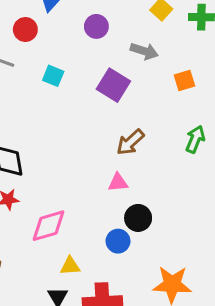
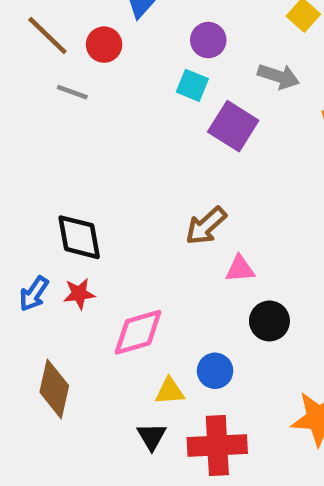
cyan square: (53, 76) -> (192, 85), moved
brown arrow: (130, 142) -> (206, 226), moved
blue circle: (118, 241) -> (215, 371), moved

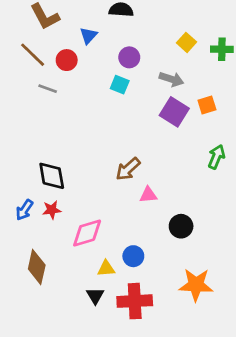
purple square: (233, 126) -> (174, 112), moved
black circle: (269, 321) -> (181, 226), moved

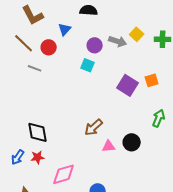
gray arrow: (171, 79) -> (118, 41), moved
black circle: (181, 226) -> (132, 142), moved

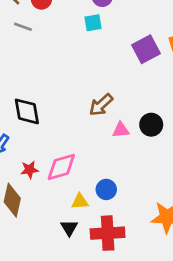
cyan square: (88, 65) -> (93, 23), turned -32
purple square: (128, 85) -> (146, 49), turned 30
red star: (38, 157) -> (30, 170), moved

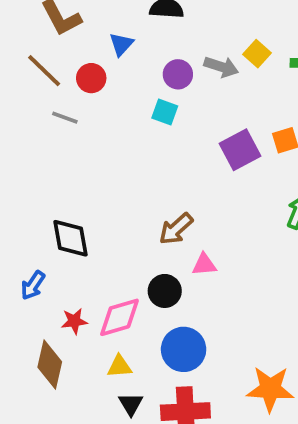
cyan square: (93, 23) -> (165, 112), turned 30
black circle: (151, 125) -> (165, 291), moved
blue circle: (106, 189) -> (184, 349), size x1.5
yellow triangle: (80, 201) -> (119, 366), moved

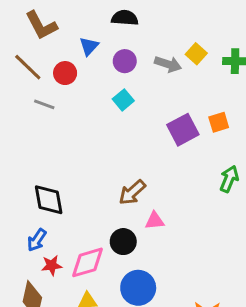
purple circle: (178, 74) -> (125, 61), moved
cyan square: (165, 112) -> (123, 100), turned 30
blue arrow: (33, 285) -> (37, 240), moved

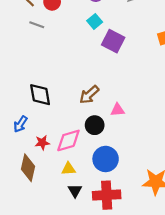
purple square: (183, 130) -> (113, 41), moved, turned -35
brown arrow: (132, 192) -> (89, 95), moved
blue arrow: (37, 240) -> (20, 124), moved

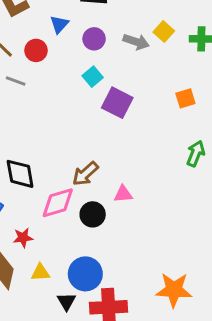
pink diamond: (68, 140) -> (58, 203), moved
blue circle: (106, 159) -> (85, 274), moved
yellow triangle: (68, 169) -> (40, 272), moved

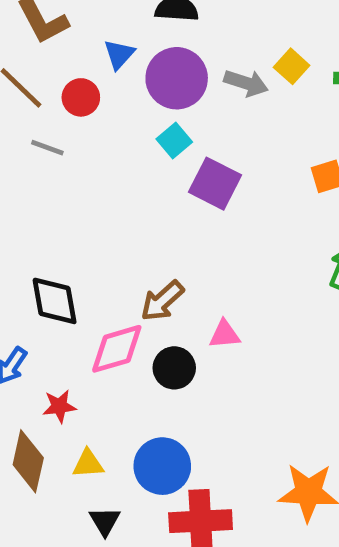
purple circle: (94, 39) -> (177, 78), size x1.6
black triangle: (66, 301) -> (105, 521), moved

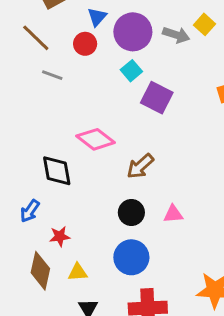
red circle: (81, 97) -> (85, 44), moved
brown arrow: (162, 301) -> (140, 166), moved
pink triangle: (225, 334) -> (173, 214), moved
pink diamond: (117, 349) -> (96, 139), moved, turned 54
blue circle: (162, 466) -> (131, 257), moved

